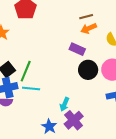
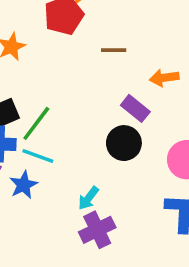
brown line: (86, 17) -> (114, 50), moved
black circle: (88, 70) -> (124, 143), moved
blue star: (49, 126) -> (24, 185), moved

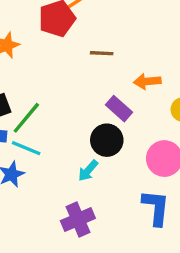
cyan arrow: (88, 198) -> (88, 171), moved

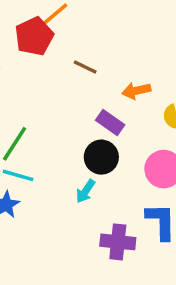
brown line: (102, 53) -> (85, 67), turned 30
purple cross: (78, 219) -> (118, 242), moved, turned 36

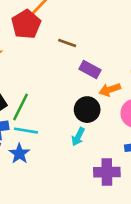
orange arrow: (136, 91) -> (110, 90), moved
purple rectangle: (110, 123) -> (90, 70), moved

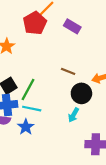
brown line: (67, 43) -> (68, 71), moved
purple rectangle: (90, 70) -> (72, 26), moved

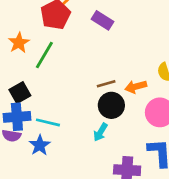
brown line: (68, 71) -> (106, 84), moved, turned -40
green line: (28, 89) -> (44, 55), moved

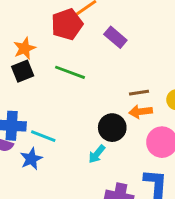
green line: (44, 55) -> (70, 72), moved, turned 72
brown line: (106, 84) -> (139, 93), moved
black square: (20, 93) -> (23, 71), moved

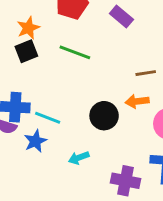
orange arrow: (141, 112) -> (137, 101), moved
black circle: (112, 128) -> (104, 116), moved
cyan arrow: (97, 154) -> (79, 158), moved, turned 30

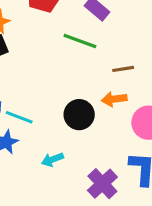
green line: (75, 52) -> (80, 41), moved
purple cross: (126, 181) -> (102, 184), turned 36

